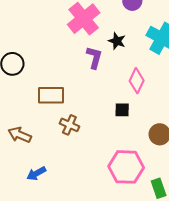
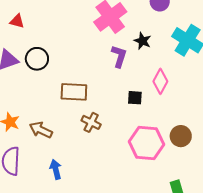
black square: (122, 110) -> (135, 98), moved
pink hexagon: (126, 167) -> (146, 143), moved
blue arrow: (36, 173) -> (56, 169), turned 102

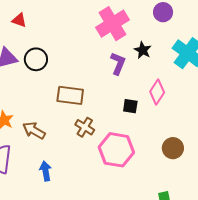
pink hexagon: (146, 143) -> (116, 150), moved

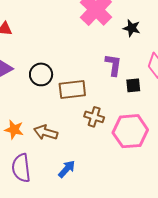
black circle: (36, 59) -> (41, 74), moved
purple L-shape: (118, 63) -> (113, 65), moved
blue arrow: (46, 171) -> (67, 169), turned 66

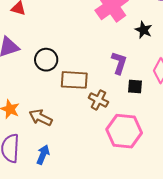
brown cross: (94, 117) -> (98, 100), moved
blue arrow: (67, 169) -> (43, 155), moved, turned -30

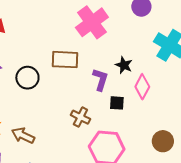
black star: (144, 30) -> (124, 65), moved
brown rectangle: (74, 80) -> (65, 60), moved

